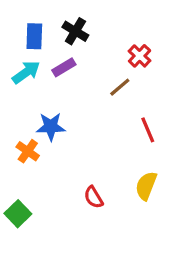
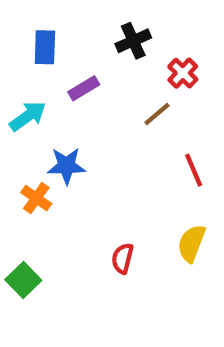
black cross: (75, 31) -> (133, 41), moved, turned 35
cyan arrow: (26, 72) -> (28, 116), moved
red semicircle: (93, 197) -> (122, 258), turned 45

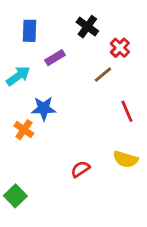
black cross: (133, 41) -> (87, 27), turned -30
yellow semicircle: (191, 243) -> (126, 159), turned -95
red semicircle: (122, 258) -> (80, 169), turned 42
green square: (23, 280) -> (15, 196), moved

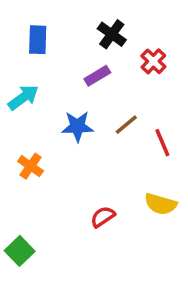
purple rectangle: (55, 58) -> (97, 76), moved
brown line: (103, 75) -> (126, 125), moved
blue star: (44, 108) -> (77, 126), moved

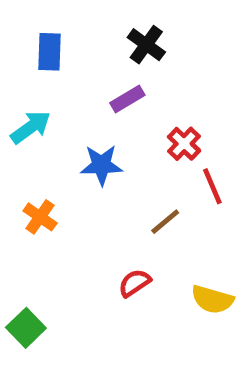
red cross: (153, 61) -> (184, 144), moved
brown line: (126, 125) -> (165, 222), moved
yellow semicircle: (161, 204) -> (212, 299), moved

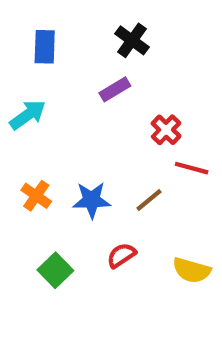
blue star: (101, 165) -> (92, 200), moved
red line: (212, 186) -> (192, 168), turned -52
green square: (26, 328) -> (55, 270), moved

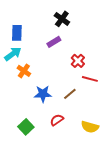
blue rectangle: (45, 47) -> (17, 33), moved
orange cross: (36, 196) -> (24, 71), moved

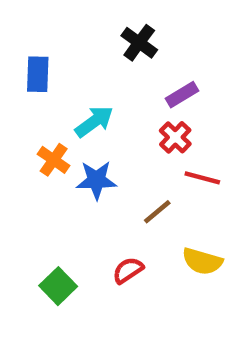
purple rectangle: (54, 42) -> (182, 95), moved
cyan arrow: (13, 54) -> (94, 122), moved
blue star: (43, 94) -> (96, 180), moved
yellow semicircle: (90, 127) -> (202, 261), moved

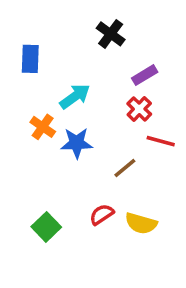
yellow semicircle: (202, 261) -> (141, 223), moved

